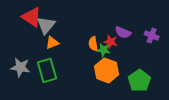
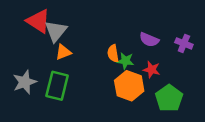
red star: (111, 42) -> (152, 70), moved
gray star: (20, 67) -> (25, 82), turned -30
green rectangle: (47, 70) -> (57, 86), turned 30

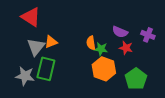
gray triangle: (56, 31) -> (36, 47), moved
red star: (152, 70) -> (126, 48), moved
gray star: (25, 82) -> (25, 76), moved, turned 30

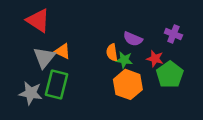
purple semicircle: (120, 32) -> (133, 39), moved
purple cross: (148, 35) -> (173, 34), moved
orange triangle: (51, 42) -> (63, 51), turned 48
green pentagon: (136, 79) -> (170, 75), moved

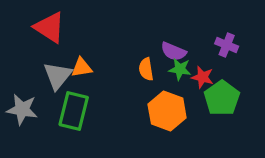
orange triangle: (63, 51) -> (82, 68), turned -35
green star: (124, 60) -> (180, 69), moved
gray star: (31, 93) -> (22, 109), moved

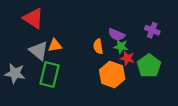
gray triangle: (58, 76) -> (39, 51), turned -30
red star: (202, 77) -> (127, 58), moved

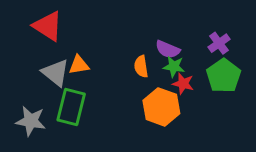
purple cross: (152, 30) -> (219, 43), turned 32
green pentagon: (149, 66) -> (224, 76), moved
gray star: (15, 73) -> (31, 121), moved

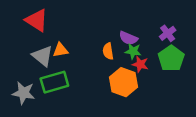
green rectangle: (71, 107) -> (54, 82), turned 60

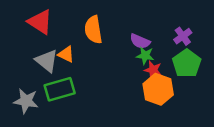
orange triangle: (60, 50) -> (66, 54), turned 35
orange semicircle: (108, 51) -> (93, 30), moved, size x1.5
orange hexagon: (124, 82) -> (158, 89), moved

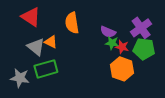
purple cross: (183, 36) -> (141, 28), size x1.5
green pentagon: (187, 63) -> (144, 49), turned -30
red star: (153, 70) -> (122, 47), moved

